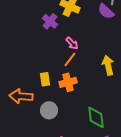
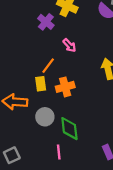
orange line: (70, 59) -> (48, 66), moved
green diamond: (96, 117) -> (69, 129), moved

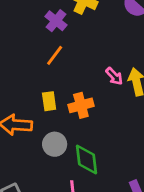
pink arrow: (69, 45) -> (114, 76), moved
orange line: (48, 66) -> (55, 55), moved

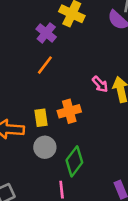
yellow rectangle: (49, 101) -> (41, 118), moved
green diamond: (87, 159) -> (74, 161), turned 44

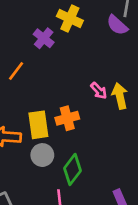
orange line: (45, 65) -> (16, 71), moved
yellow rectangle: (41, 118) -> (38, 125), size x1.5

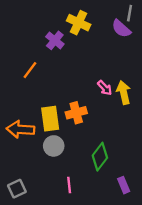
green diamond: (73, 169) -> (100, 157), moved

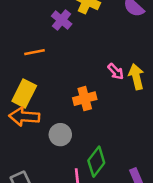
orange line: (30, 70) -> (35, 52), turned 42
yellow rectangle: (50, 119) -> (24, 93), moved, turned 35
green diamond: (100, 157) -> (96, 162), moved

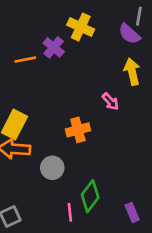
orange line: (35, 52) -> (25, 60), moved
yellow arrow: (136, 77) -> (132, 72), moved

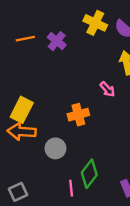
yellow cross: (81, 27) -> (95, 23), moved
orange line: (25, 60) -> (25, 39), moved

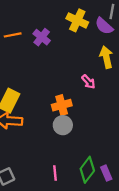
gray circle: (55, 148) -> (63, 125), moved
green diamond: (89, 174) -> (87, 170), moved

